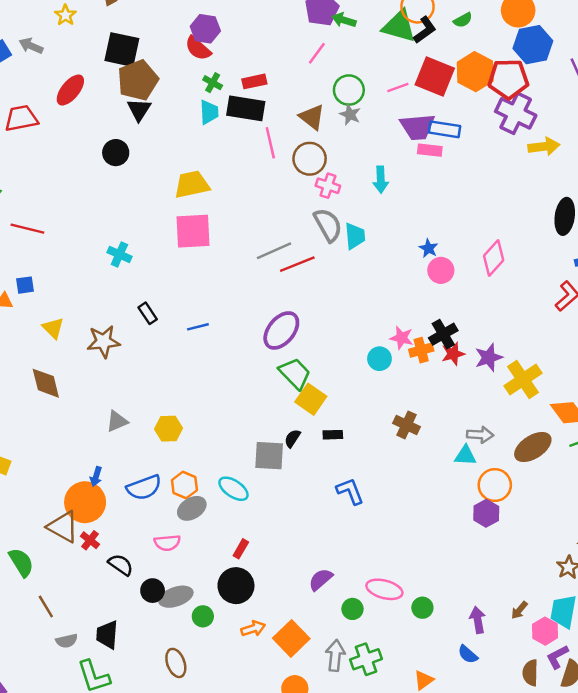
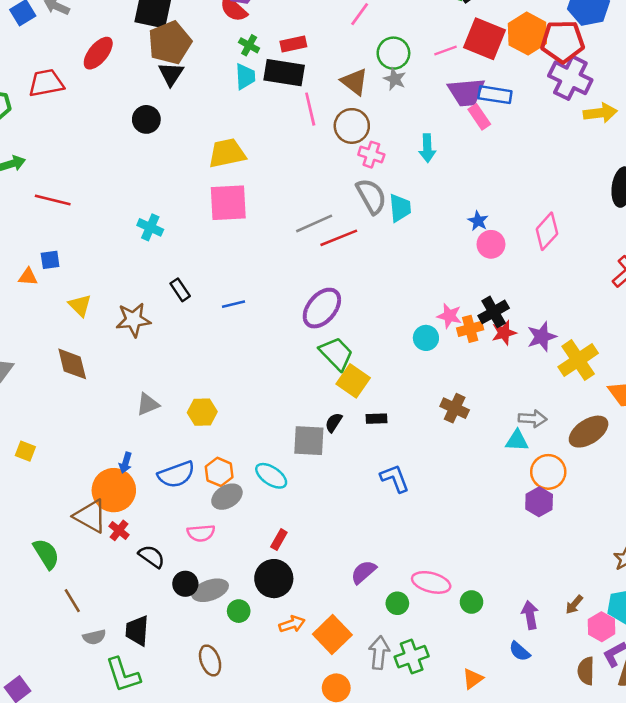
pink rectangle: (430, 150) -> (479, 117), turned 50

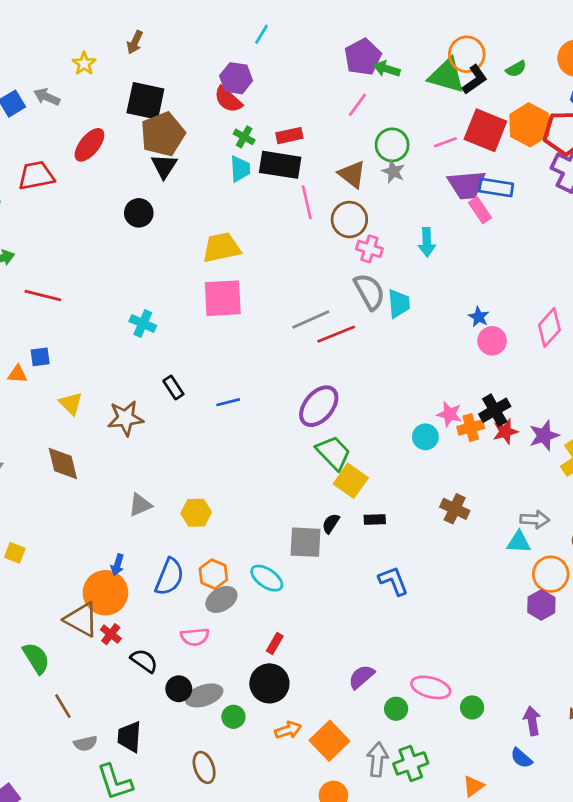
blue semicircle: (176, 474) -> (169, 577), turned -48

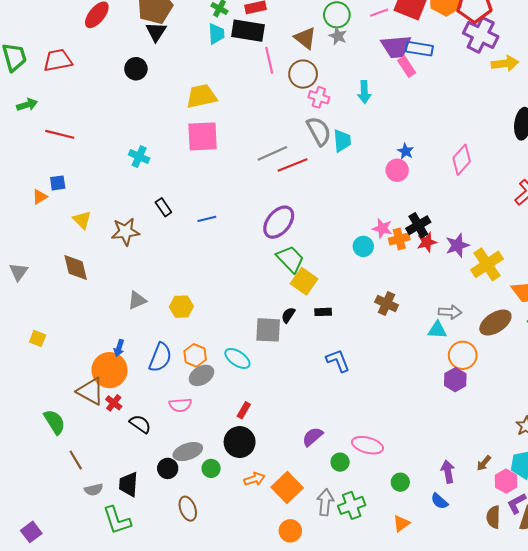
red trapezoid: (36, 176) -> (58, 60), moved
pink circle: (492, 341) -> (397, 170), moved
orange triangle: (17, 374) -> (40, 197), turned -35
black circle: (179, 689) -> (168, 468), moved
green circle: (472, 707) -> (400, 482), moved

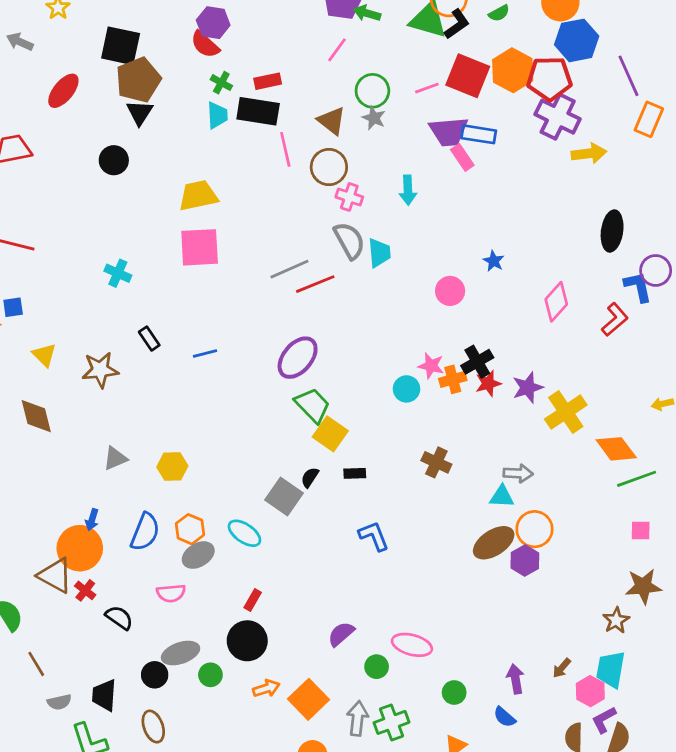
blue star: (406, 151) -> (494, 261), moved
pink diamond: (462, 160) -> (556, 302), moved
brown ellipse: (495, 323) -> (494, 543), moved
gray square: (268, 330) -> (284, 496), turned 32
brown ellipse: (188, 509) -> (153, 727), moved

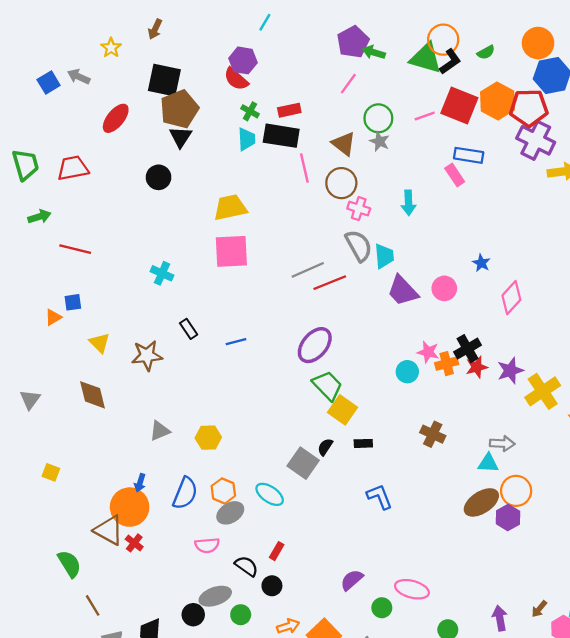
purple trapezoid: (449, 132) -> (403, 291), moved, turned 52
pink diamond: (556, 302) -> (511, 298), moved
black semicircle: (119, 618) -> (246, 566), moved
black circle: (247, 641) -> (272, 586), size x0.6

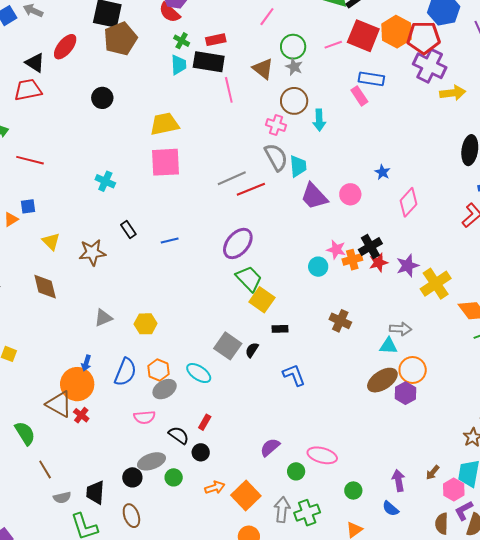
black triangle: (181, 137) -> (35, 63), moved, turned -30
brown circle: (341, 183) -> (294, 101), moved
black semicircle: (325, 447) -> (252, 350), moved

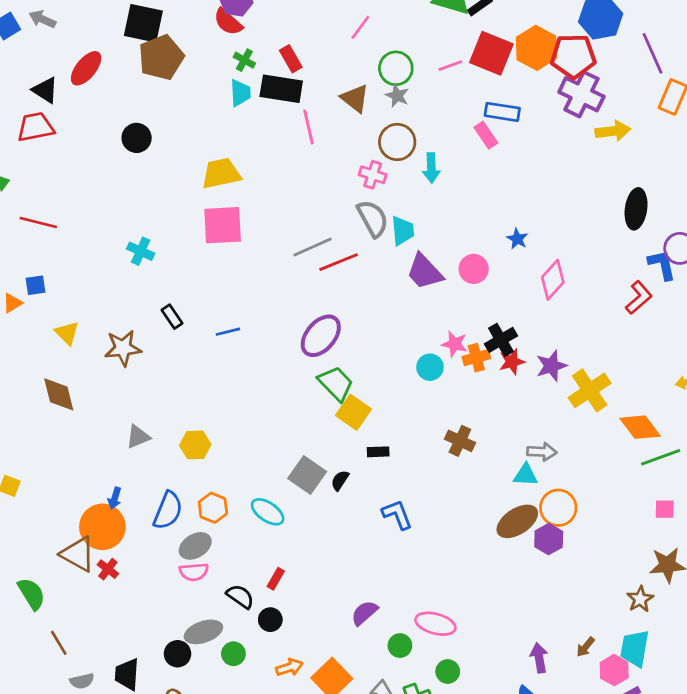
red rectangle: (216, 40) -> (291, 59), turned 72
gray ellipse: (165, 389) -> (195, 546), moved
green circle: (353, 491) -> (448, 671), moved

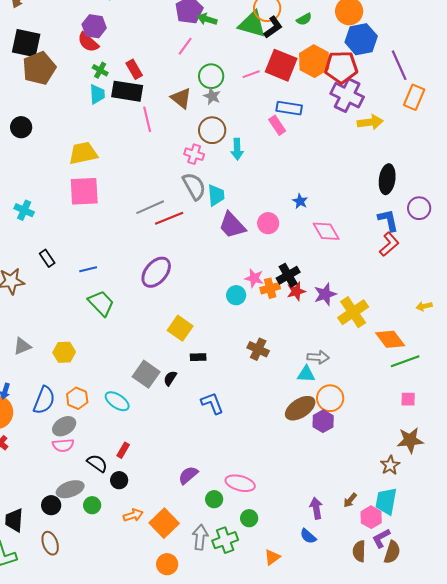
blue L-shape: (662, 265) -> (388, 220), moved
pink diamond: (553, 280) -> (326, 231), turned -72
green trapezoid: (336, 384) -> (101, 303), moved

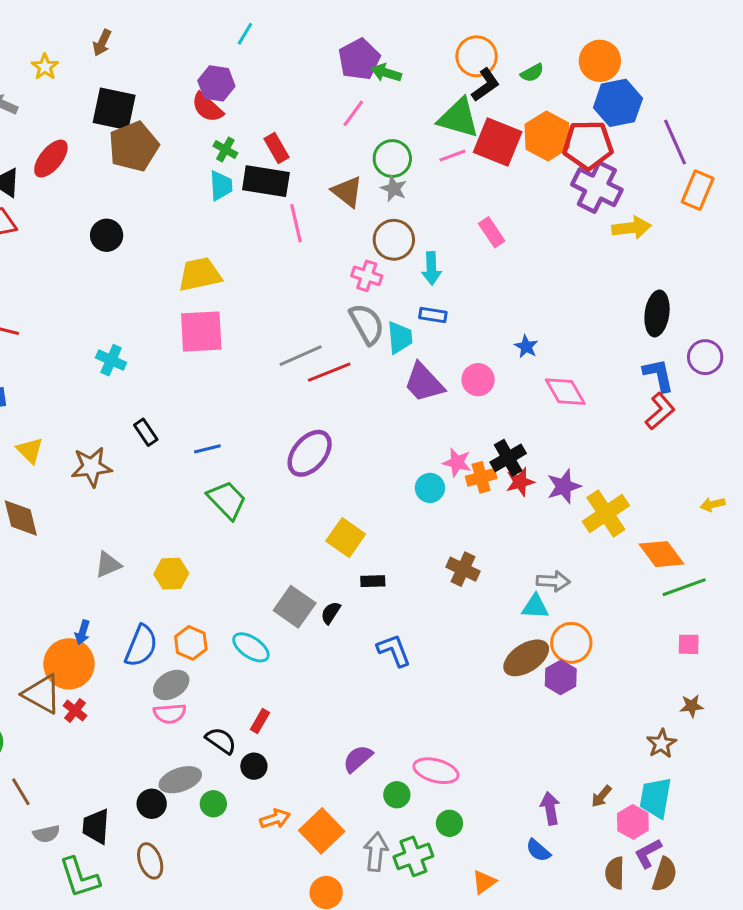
green triangle: (252, 24) -> (458, 118), moved
blue rectangle: (289, 108) -> (433, 315), moved, size x0.7
brown star: (410, 440) -> (692, 706), size x0.6

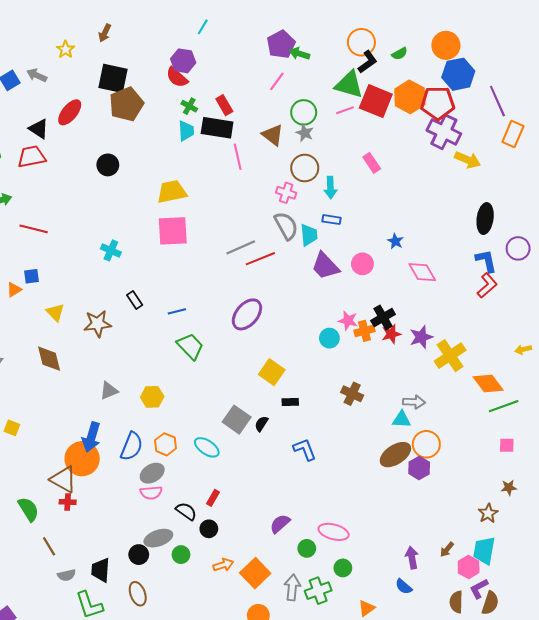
yellow arrow: (631, 228) -> (468, 160), turned 30
blue arrow: (82, 632) -> (91, 437), size x1.8
red cross: (75, 711) -> (68, 502), moved, turned -35

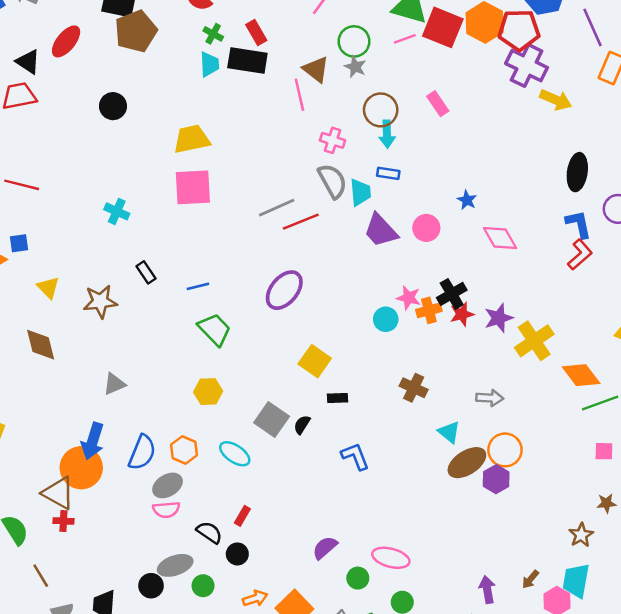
pink line: (238, 157) -> (299, 95), moved
brown circle: (305, 168) -> (381, 110), moved
yellow hexagon: (152, 397) -> (208, 392), moved
cyan triangle: (402, 420) -> (449, 432), moved, turned 36

